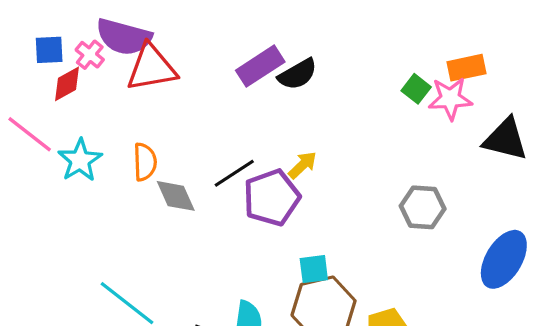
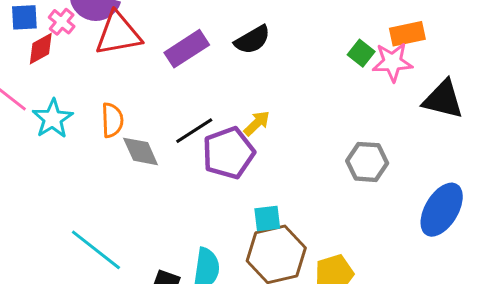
purple rectangle: (260, 66) -> (187, 49), moved

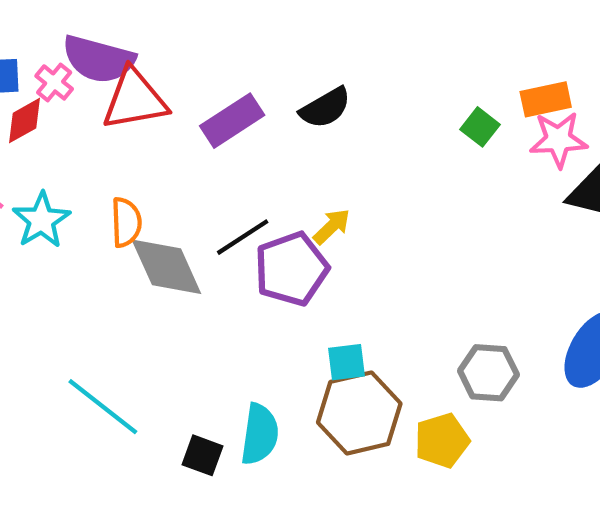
pink star: (392, 62) -> (558, 140), moved
gray diamond: (141, 151) -> (166, 267), size x1.4
gray hexagon: (367, 162) -> (488, 373), moved

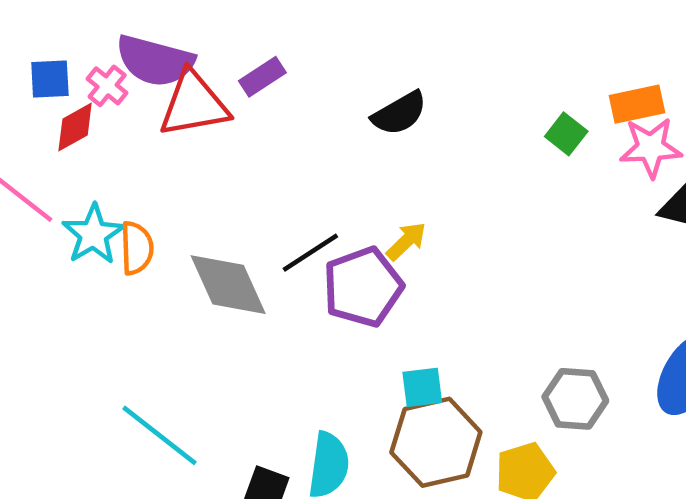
purple rectangle: (232, 121) -> (262, 77), moved, size x0.7
orange semicircle: (126, 222) -> (137, 248), moved

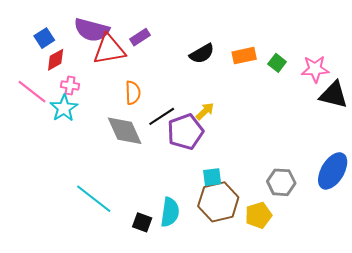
blue square: (50, 79) -> (44, 38), turned -30
pink cross: (107, 86) -> (70, 85), moved, turned -30
orange rectangle: (637, 104) -> (244, 56), moved
orange semicircle: (137, 248) -> (133, 93), moved

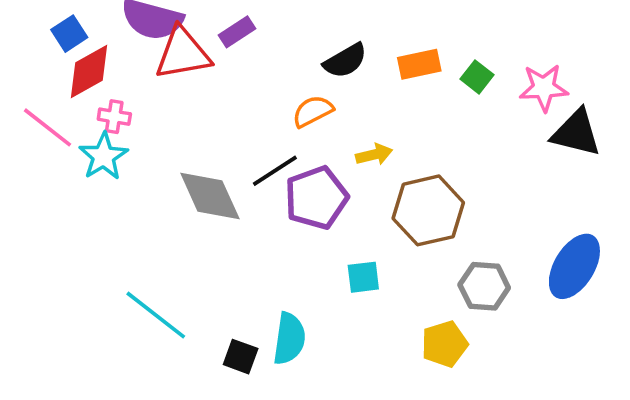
red diamond: (56, 60) -> (89, 72), size x1.4
orange semicircle: (133, 93) -> (313, 111), moved, turned -115
yellow arrow: (205, 111) -> (374, 155), moved, turned 30
brown hexagon: (218, 202) -> (428, 210), moved

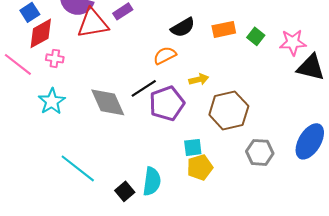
cyan star: (103, 156) -> (52, 101), moved
yellow pentagon: (444, 344) -> (200, 167), moved
black square: (241, 357) -> (125, 191), turned 30

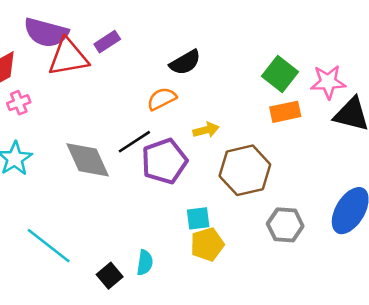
orange rectangle: (224, 29) -> (285, 112), moved
green square: (256, 36) -> (280, 74), size x1.5
pink cross: (55, 58) -> (19, 103), turned -30
cyan semicircle: (152, 181) -> (145, 263), size x0.7

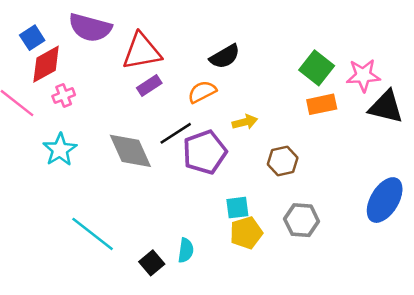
purple rectangle: (107, 42) -> (149, 85), moved
red triangle: (68, 57) -> (142, 51), moved
brown hexagon: (245, 170) -> (283, 161), size x0.6
gray hexagon: (285, 225) -> (302, 220), moved

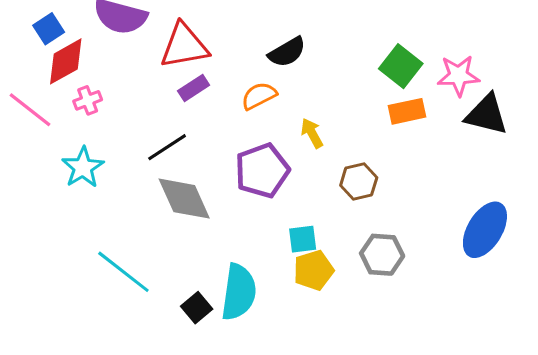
yellow arrow: (245, 122) -> (312, 133), turned -105
black line: (176, 133) -> (167, 147), moved
gray diamond: (130, 151) -> (184, 199), moved
cyan semicircle: (186, 250) -> (239, 292), size x1.8

